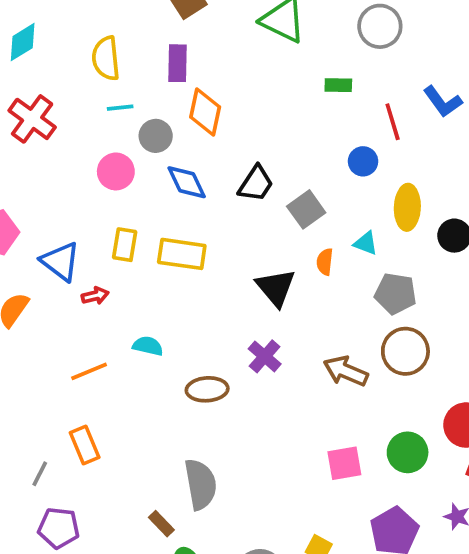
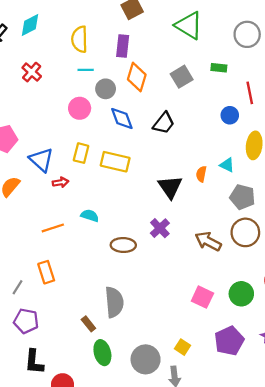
red cross: (32, 119) -> (32, 72), size x0.7
gray square: (306, 209) -> (182, 77), moved
pink square: (344, 463) -> (202, 297), turned 30

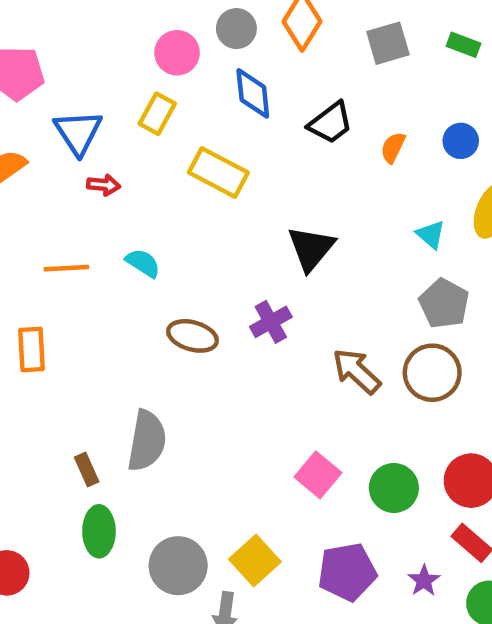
yellow rectangle: (81, 153) -> (157, 114), moved
orange semicircle: (201, 174) -> (393, 148), moved
yellow square: (182, 347) -> (255, 561), size x1.5

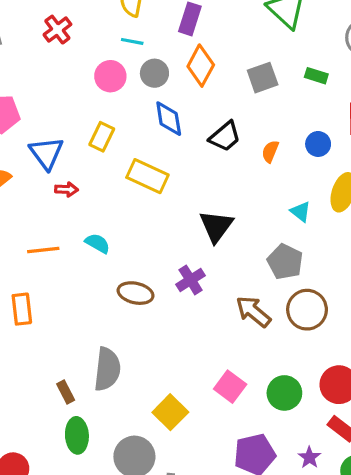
pink circle: (177, 53) -> (110, 76), moved
gray pentagon: (444, 304) -> (285, 262), moved
yellow square: (255, 561) -> (170, 412), moved

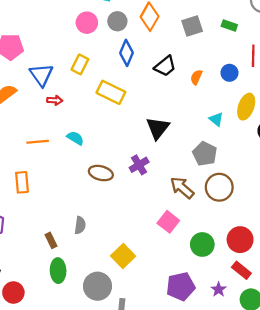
blue diamond: (169, 119) -> (127, 53), turned 30
gray semicircle: (107, 369) -> (80, 225), size x0.6
pink square: (230, 387) -> (168, 222), moved

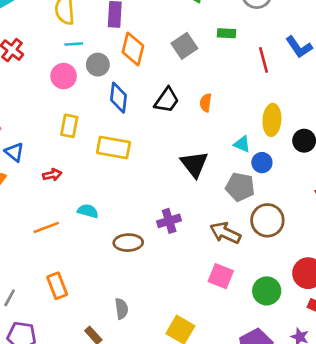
blue circle: (229, 73) -> (262, 163), moved
blue triangle: (41, 75) -> (14, 152), moved, size x0.7
black triangle: (158, 128) -> (194, 164), moved
purple cross: (139, 165) -> (169, 221), turned 30
orange rectangle: (22, 182) -> (57, 286), moved

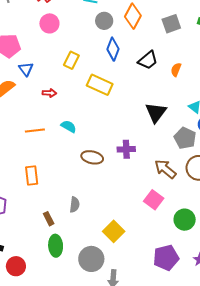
pink circle: (64, 76) -> (49, 23), moved

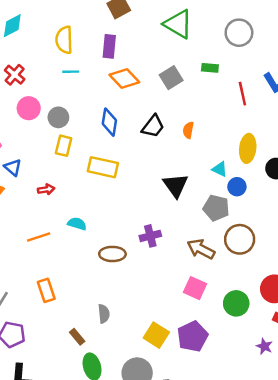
orange diamond: (133, 16) -> (124, 79), turned -60
gray circle: (104, 21) -> (58, 117), moved
purple pentagon: (166, 258) -> (192, 336), moved

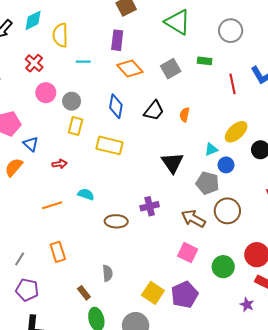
yellow semicircle: (64, 40) -> (60, 35), moved
yellow ellipse: (248, 148) -> (236, 132), turned 40
cyan triangle: (220, 169) -> (211, 149), turned -48

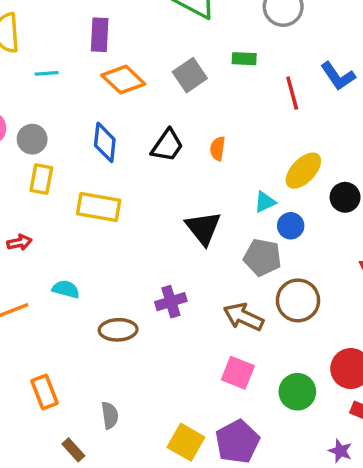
orange rectangle: (58, 252) -> (44, 392), moved

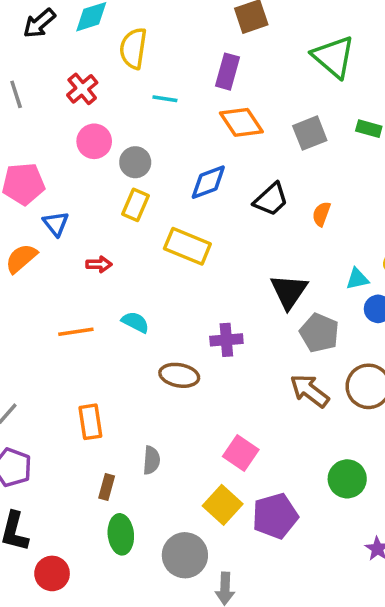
blue diamond: (105, 142) -> (208, 182), turned 51
gray pentagon: (263, 257) -> (319, 333), moved
purple cross: (171, 302) -> (226, 340), moved
pink square: (238, 373) -> (241, 453), moved
brown rectangle: (73, 450) -> (107, 487), turned 45

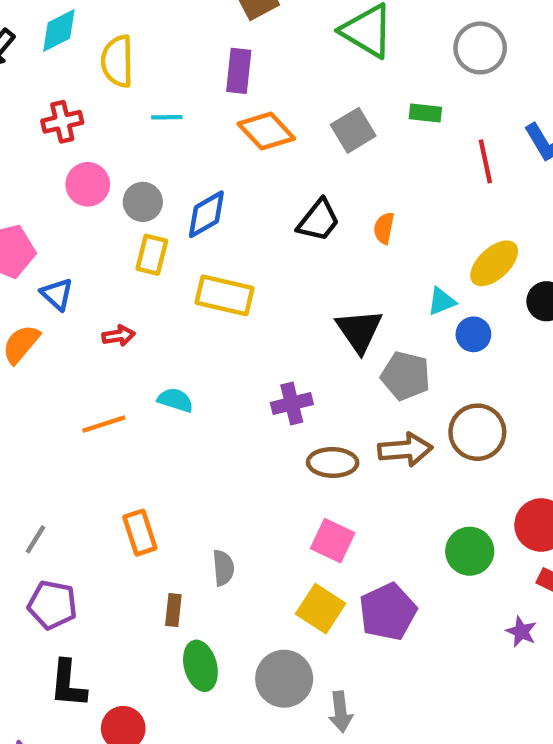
red cross: (82, 89) -> (62, 122), turned 36
blue diamond: (208, 182) -> (206, 214), moved
brown ellipse: (179, 375) -> (333, 462), moved
brown arrow: (310, 391) -> (405, 450), turned 147

